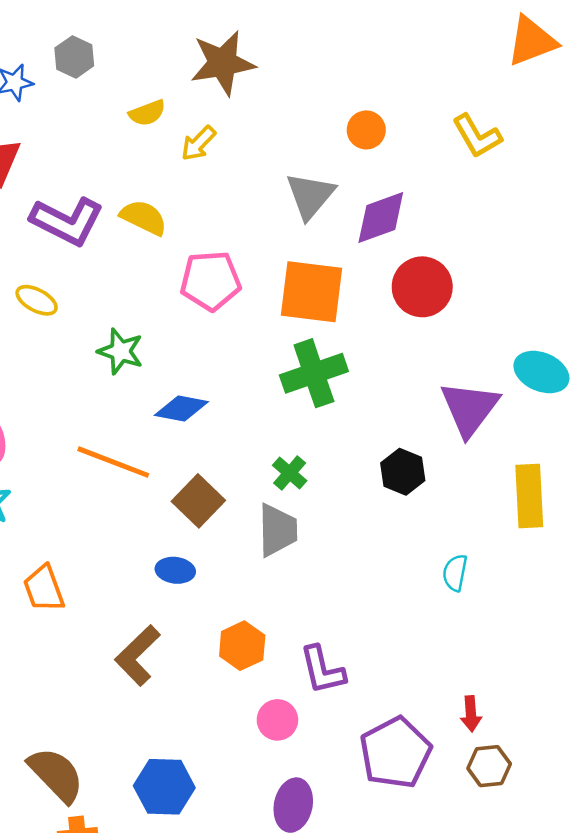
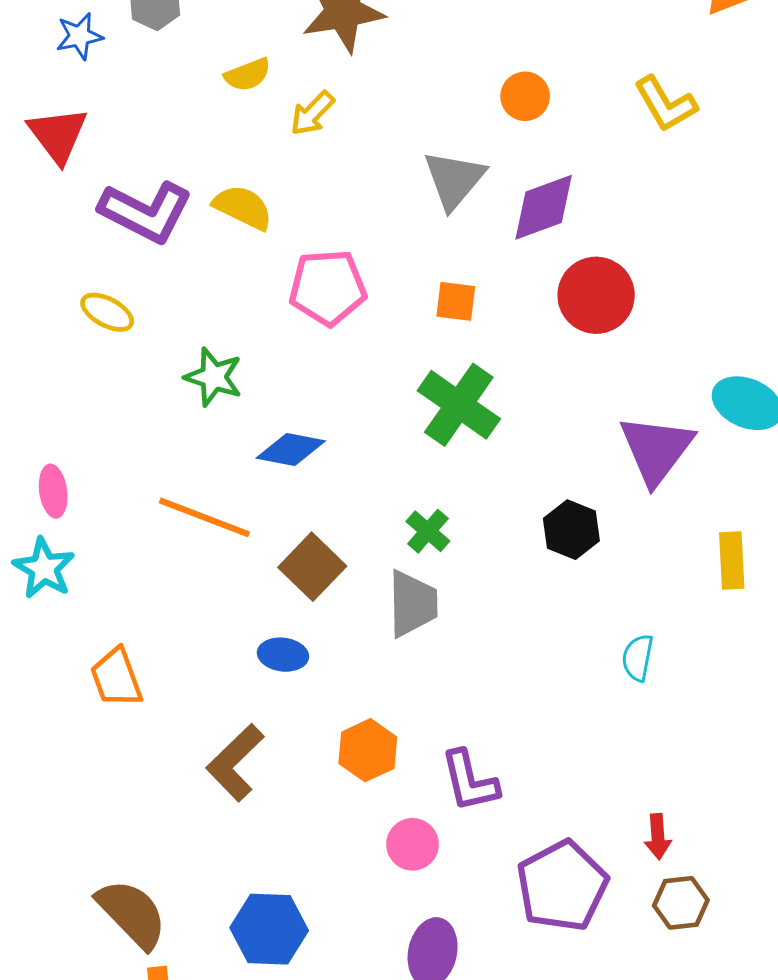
orange square: (311, 292) -> (456, 301), size x0.5
green cross: (314, 373) -> (459, 405), turned -36
yellow rectangle: (529, 496) -> (732, 561), size x0.7

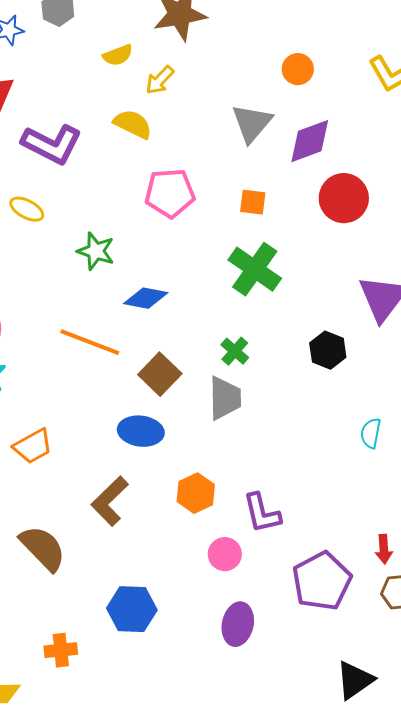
yellow semicircle: (243, 207) -> (133, 124), moved
blue ellipse: (283, 655) -> (141, 431), size x1.4
orange trapezoid: (116, 678) -> (33, 446), turned -99
brown semicircle: (132, 914) -> (43, 548), moved

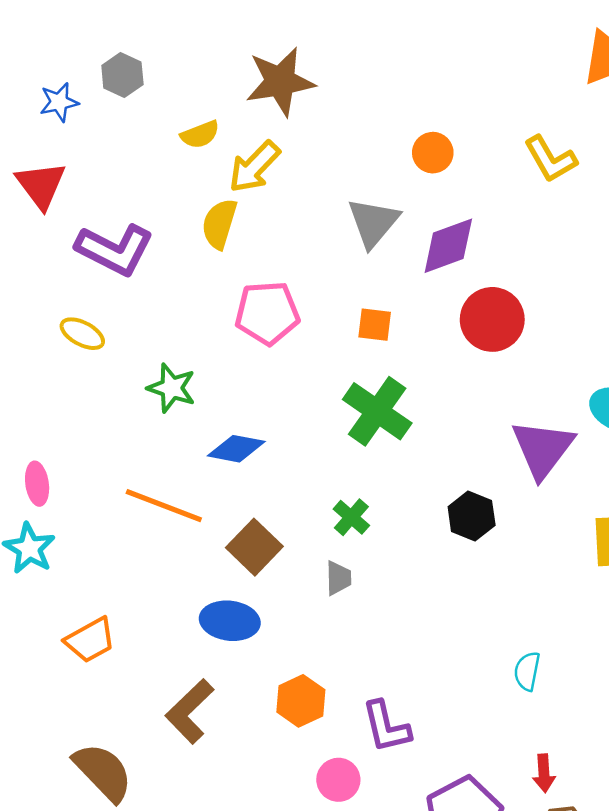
yellow arrow: (160, 80) -> (254, 167), size x1.4
yellow semicircle: (133, 124) -> (219, 224), turned -99
gray trapezoid: (225, 398) -> (338, 578), size x0.6
cyan semicircle: (371, 433) -> (527, 671), moved

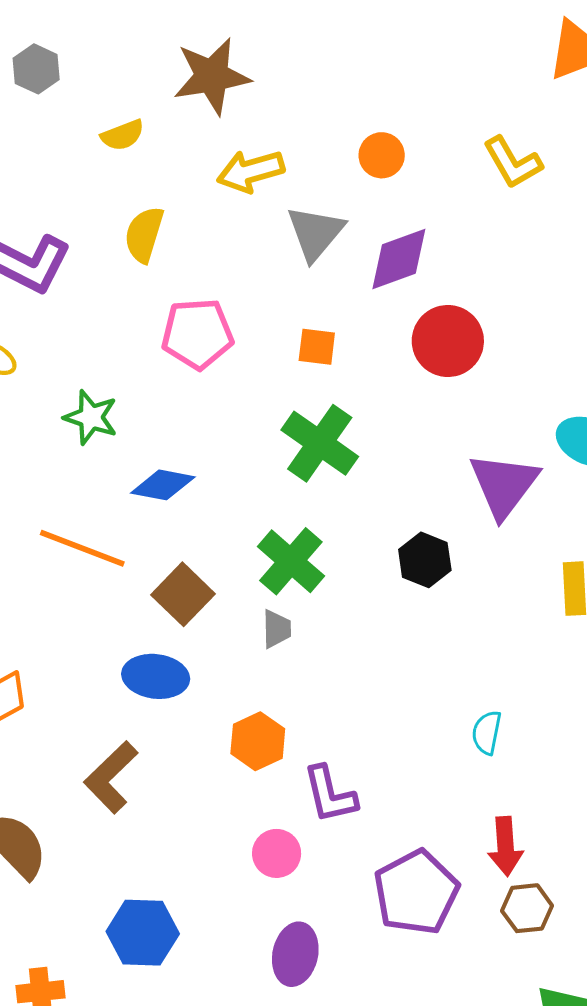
yellow arrow: (254, 167) -> (251, 171), moved, turned 30
green cross: (351, 517) -> (291, 561), size x1.6
orange hexagon: (301, 701) -> (258, 741), moved
red arrow: (544, 773) -> (505, 846), size x1.4

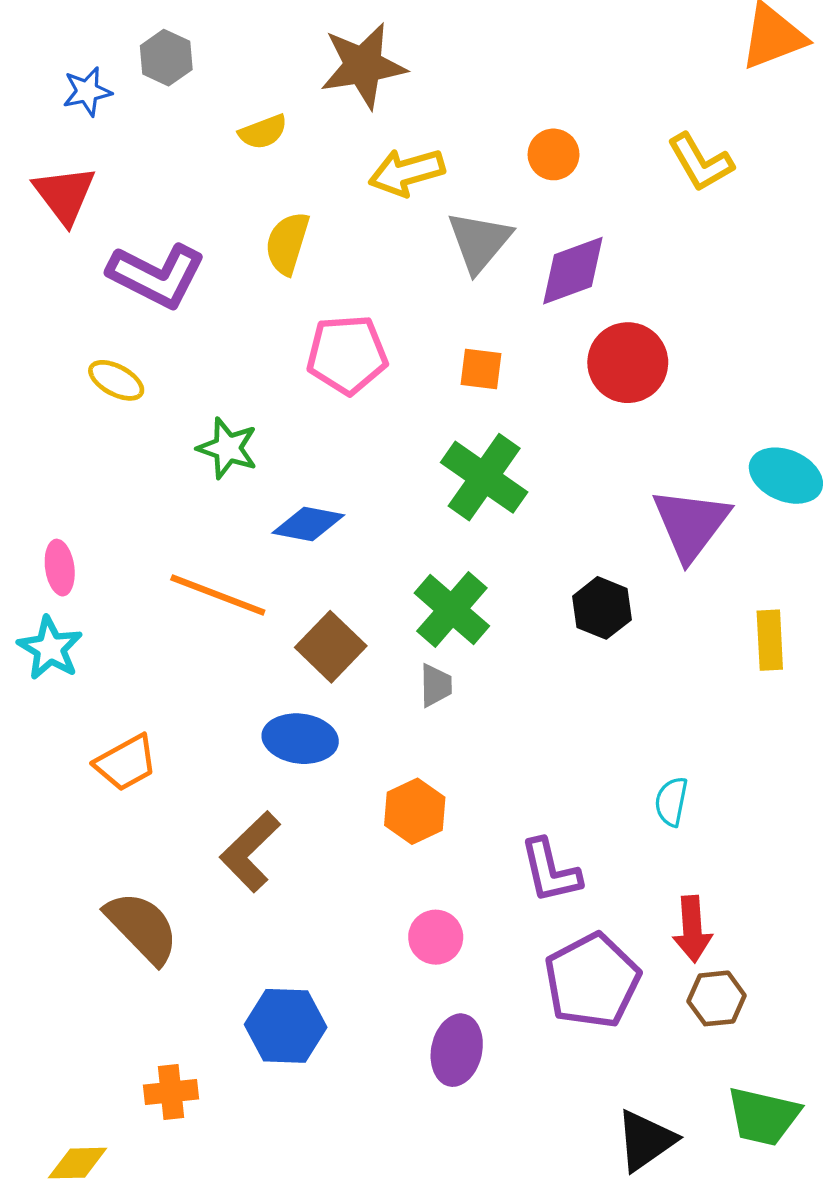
purple L-shape: (330, 794) -> (550, 871), moved

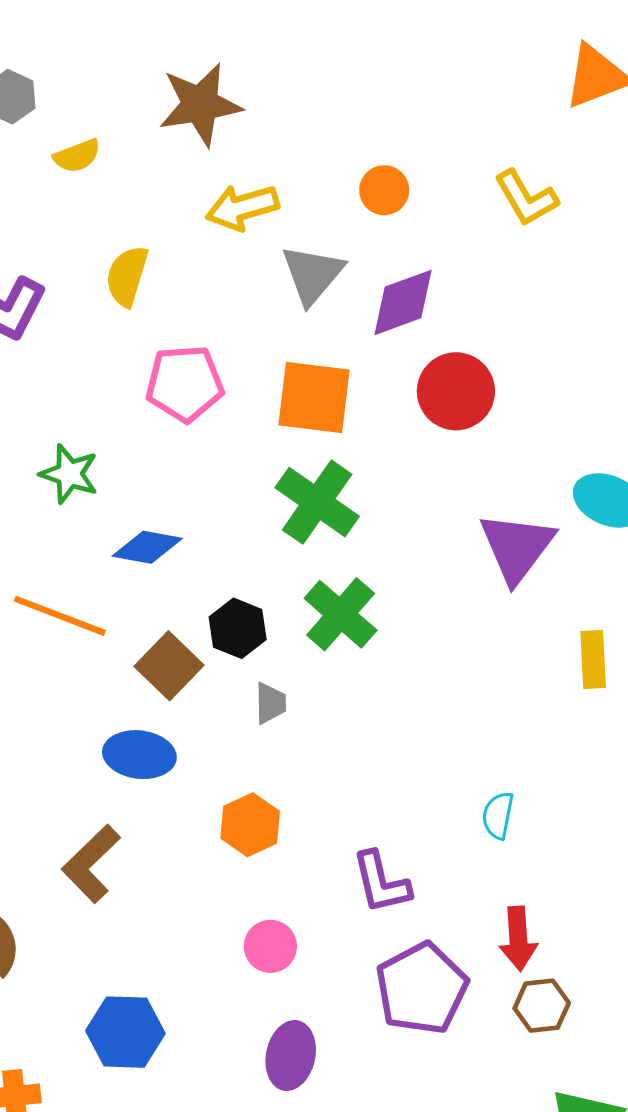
yellow semicircle: (263, 132) -> (77, 156), moved
orange square: (481, 369) -> (314, 398), size x1.8
black hexagon: (602, 608) -> (238, 628), moved
green cross: (452, 610) -> (341, 614), moved

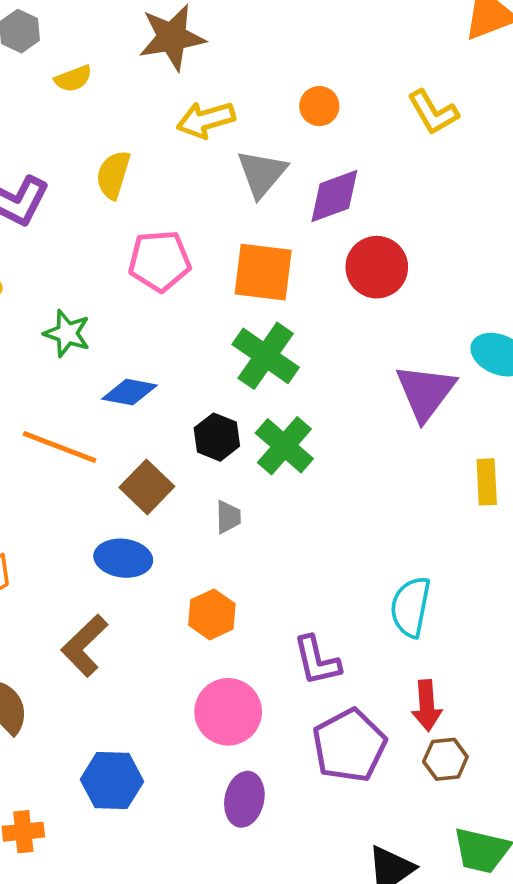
black hexagon: (238, 628) -> (217, 437), moved
cyan semicircle: (498, 815) -> (411, 607), size x1.6
pink circle: (270, 946) -> (228, 712), size x1.6

